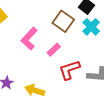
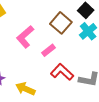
red L-shape: (69, 70) -> (62, 72), turned 55

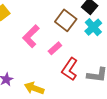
red L-shape: (62, 72) -> (70, 69), turned -95

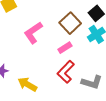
pink rectangle: (55, 48) -> (65, 48), moved

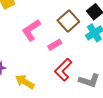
pink rectangle: (65, 48) -> (55, 45), moved

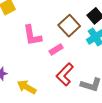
pink L-shape: (31, 30) -> (32, 35), turned -65

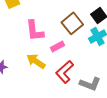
yellow arrow: (27, 87) -> (36, 61), moved

